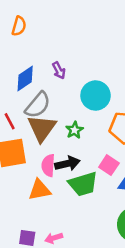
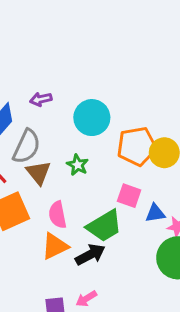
purple arrow: (59, 70) -> (41, 99), turned 120
brown triangle: (42, 128) -> (38, 173), size x0.7
black arrow: (67, 164) -> (90, 255), moved

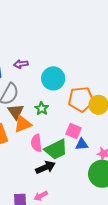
blue triangle: (155, 213) -> (82, 144), moved
pink semicircle: (58, 215) -> (36, 143), moved
orange triangle: (55, 246) -> (23, 124), moved

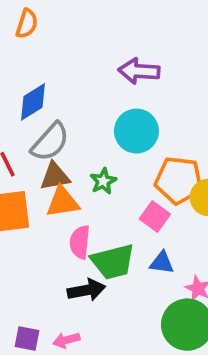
purple arrow: (21, 64) -> (139, 71), moved, size x1.5
brown triangle: (16, 112) -> (55, 176), turned 42
pink square: (74, 131) -> (155, 217), moved

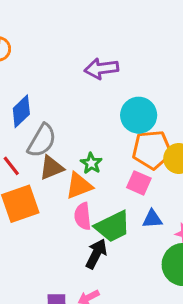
cyan circle: (136, 131) -> (139, 115), moved
orange triangle: (63, 202) -> (79, 186), moved
black arrow: (86, 290) -> (96, 254), turned -40

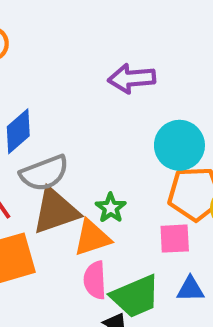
gray semicircle: (42, 141) -> (44, 173), turned 36
brown triangle: (51, 168) -> (56, 211), size x1.4
pink square: (139, 183) -> (175, 239), turned -30

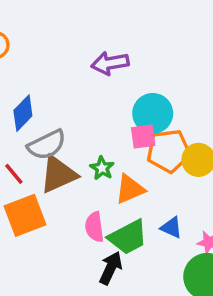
orange triangle: (92, 238) -> (130, 189), moved
pink square: (175, 239) -> (143, 137), moved
blue triangle: (190, 289) -> (171, 228), turned 30

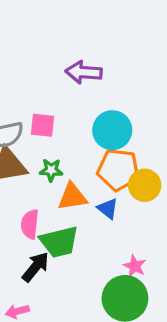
pink square: (143, 137) -> (42, 125), moved
green star: (102, 168) -> (51, 170), turned 30
blue triangle: (171, 228) -> (108, 208), moved

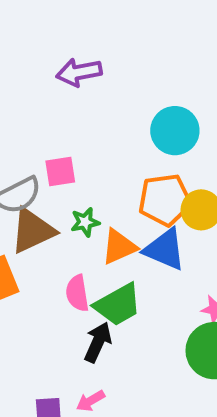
purple arrow: (84, 72) -> (79, 72), moved
cyan circle: (112, 130) -> (175, 131), moved
blue triangle: (108, 208) -> (165, 249), size x1.6

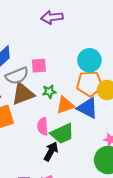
cyan circle: (175, 131) -> (89, 60), moved

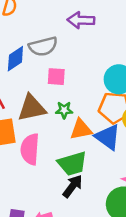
gray semicircle: (17, 76) -> (43, 46), moved
pink semicircle: (43, 126) -> (30, 149), moved, size x1.4
black arrow: (51, 151) -> (73, 186), moved

